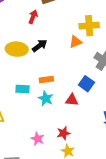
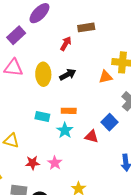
yellow ellipse: (17, 49) -> (43, 74), turned 75
red star: (63, 133) -> (32, 163), moved
pink star: (38, 139) -> (55, 163), moved

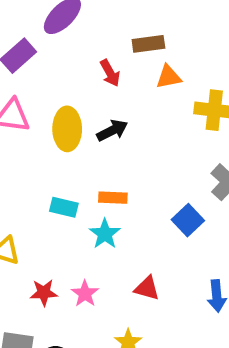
red arrow: (66, 44) -> (110, 73), turned 120
orange triangle: (106, 77) -> (169, 77), moved
red triangle: (92, 136) -> (147, 288), moved

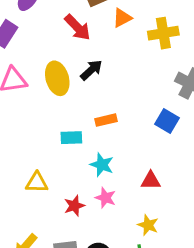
red arrow: (110, 73) -> (78, 27), size x1.4
cyan star: (105, 234) -> (102, 165), moved

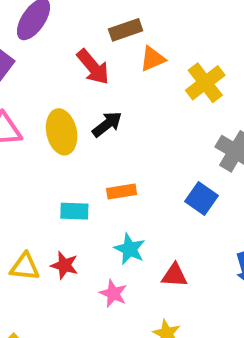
yellow cross: (163, 33) -> (205, 83), turned -32
cyan star: (102, 165) -> (130, 249), moved
red star: (74, 206) -> (64, 265), moved, turned 30

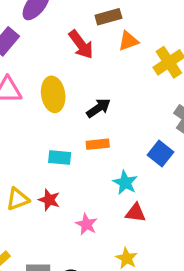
black arrow: (107, 124) -> (99, 108), moved
cyan star: (130, 249) -> (125, 183), moved
yellow triangle: (25, 267) -> (18, 199), turned -30

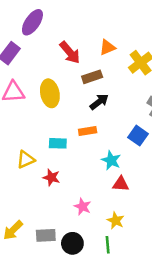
brown rectangle: (108, 17) -> (92, 77), moved
black arrow: (99, 108) -> (99, 102), moved
yellow triangle: (18, 199) -> (26, 159), moved
pink star: (86, 224) -> (83, 207), moved

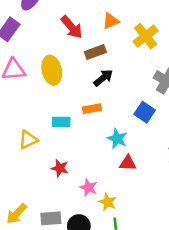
red star: (51, 177) -> (60, 168), moved
yellow star: (116, 221) -> (108, 202), moved

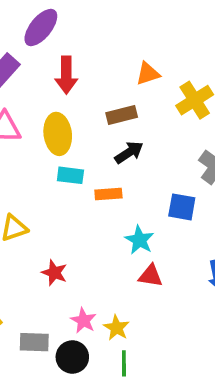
red arrow: (72, 27) -> (66, 75), moved, turned 35
blue square: (145, 112) -> (182, 207), turned -30
cyan rectangle: (61, 122) -> (70, 175), moved
pink star: (88, 187) -> (83, 320), moved

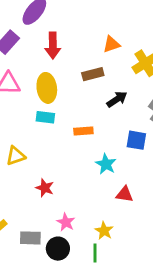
black arrow: (129, 152) -> (117, 99), moved
cyan rectangle: (70, 175) -> (45, 117), moved
red triangle: (151, 276) -> (124, 194), moved
yellow star: (116, 328) -> (104, 231), moved

